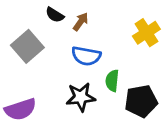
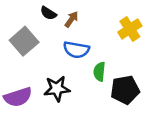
black star: (81, 97) -> (57, 89), moved

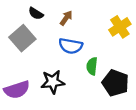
black semicircle: (48, 13) -> (36, 13), moved
black pentagon: (125, 90) -> (115, 83), turned 30

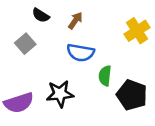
gray square: (22, 38) -> (25, 44), size x0.7

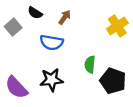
gray square: (25, 44) -> (13, 27), moved
blue semicircle: (80, 53) -> (52, 42), moved
purple semicircle: (19, 103) -> (16, 87), turned 65

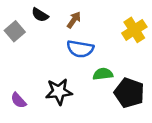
blue semicircle: (52, 42) -> (80, 49), moved
green semicircle: (90, 64) -> (103, 74), turned 77
purple semicircle: (16, 87) -> (19, 100), size x0.6

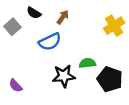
blue semicircle: (80, 49) -> (50, 42), moved, turned -35
black star: (59, 92) -> (64, 76), moved

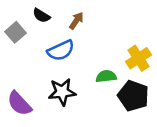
yellow cross: (114, 26) -> (138, 58), moved
black star: (64, 76) -> (62, 92), moved
purple semicircle: (16, 86) -> (19, 104), size x1.5

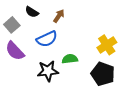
green semicircle: (106, 76) -> (70, 59), moved
purple semicircle: (19, 104) -> (15, 51), moved

